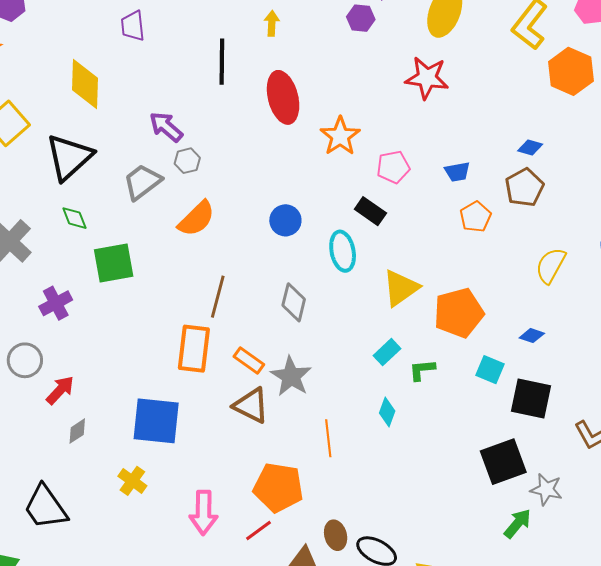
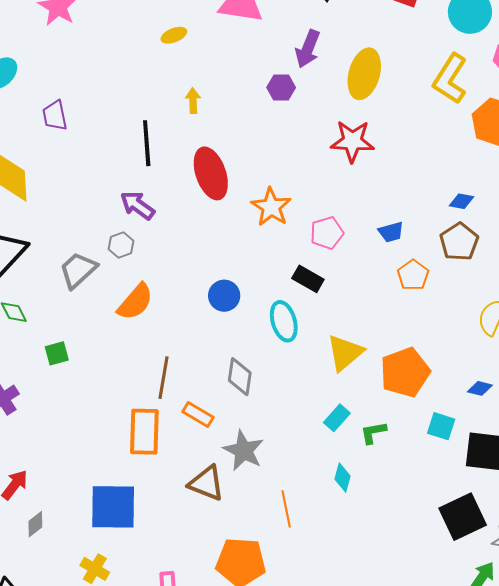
purple arrow: (166, 127) -> (137, 205), moved
green square: (114, 263) -> (57, 353), size x0.6
orange rectangle: (249, 361) -> (198, 415), moved

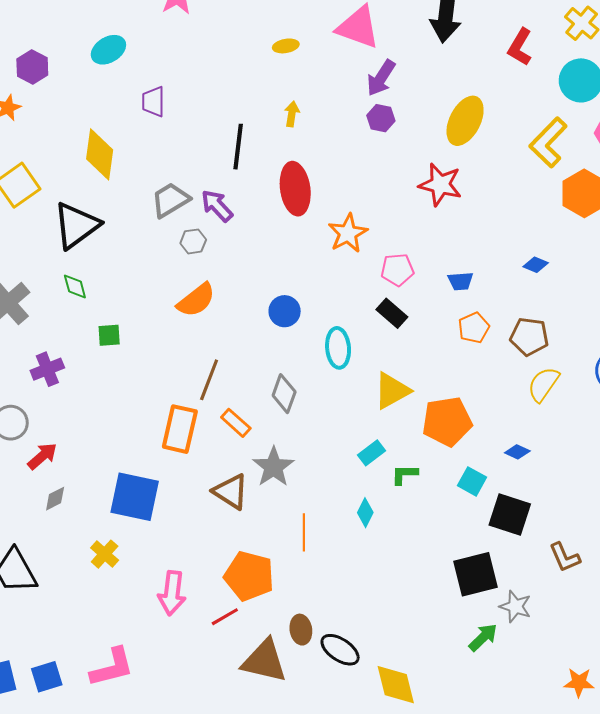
purple arrow: (308, 49) -> (381, 78), moved
brown pentagon: (459, 242) -> (529, 337), moved, turned 30
gray trapezoid: (78, 270) -> (170, 200), moved
black rectangle: (308, 279) -> (392, 313), moved

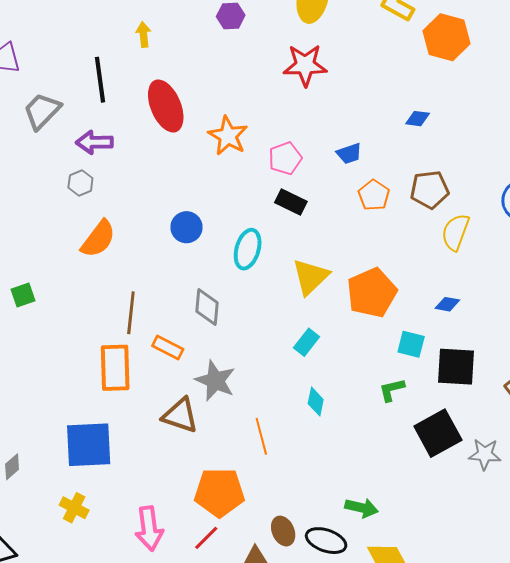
gray trapezoid: (170, 200) -> (42, 111), moved
purple arrow: (217, 206) -> (94, 142), turned -33
cyan ellipse: (338, 348) -> (248, 249), turned 36
green L-shape: (404, 474) -> (392, 390), moved
green arrow: (483, 637) -> (361, 508), moved, turned 72

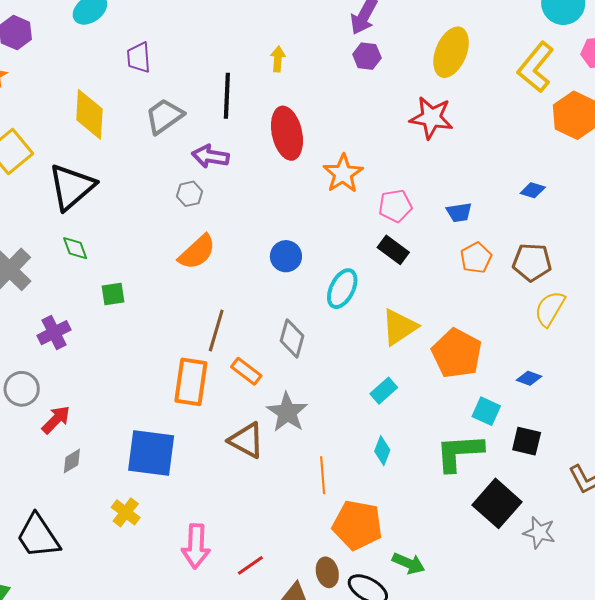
orange pentagon: (372, 293) -> (457, 353), turned -30
black square: (456, 367) -> (527, 441), size x0.7
green L-shape: (392, 390) -> (459, 453), size x1.8
black square: (438, 433) -> (497, 503), turned -30
orange pentagon: (219, 492) -> (357, 525), moved

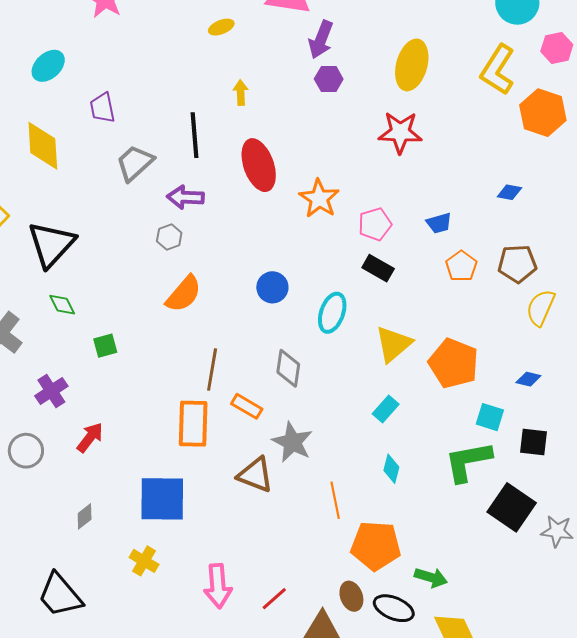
yellow diamond: (89, 114) -> (43, 146), moved
red arrow: (56, 420) -> (90, 438), moved

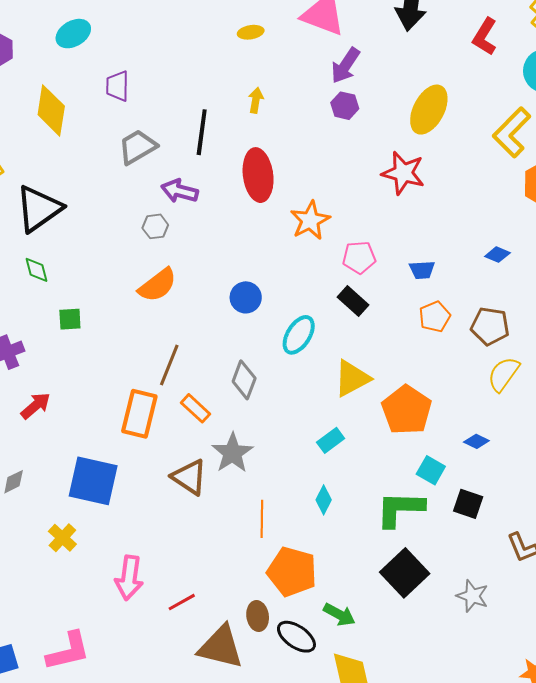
black square: (512, 507) -> (405, 573), moved

